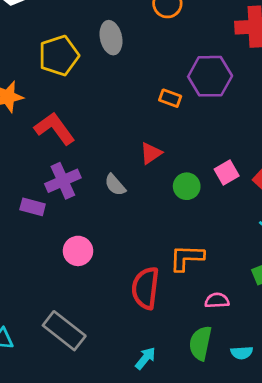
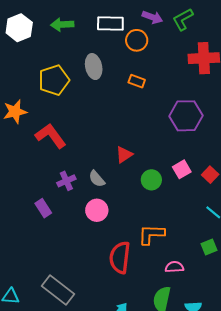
purple hexagon: (210, 76) -> (186, 116), moved
orange rectangle: (170, 98) -> (137, 81), moved
purple cross: (63, 181) -> (66, 181), moved, size x0.7
purple rectangle: (33, 207) -> (43, 208), moved, turned 42
pink circle: (78, 251) -> (97, 210), moved

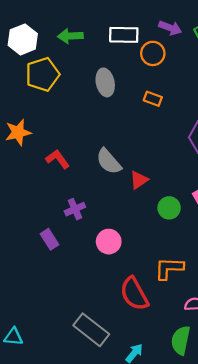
yellow pentagon: (54, 80) -> (42, 74), moved
red L-shape: (51, 136) -> (58, 159), size x0.7
gray semicircle: (97, 179) -> (109, 161), moved, size x1.4
red semicircle: (120, 257) -> (134, 294), turned -36
gray rectangle: (58, 290) -> (91, 330), moved

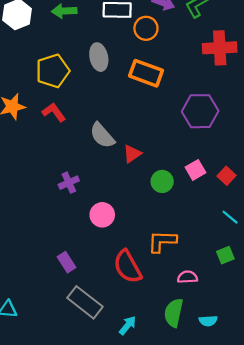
yellow pentagon: (42, 74) -> (53, 71), moved
orange rectangle: (153, 99) -> (146, 73), size x1.8
red L-shape: (58, 159) -> (54, 112), moved
purple rectangle: (49, 239) -> (67, 262), moved

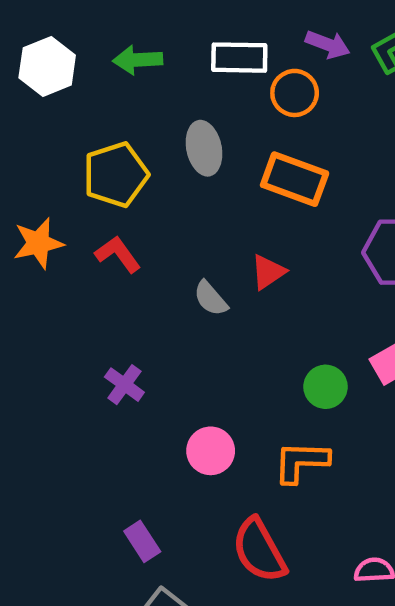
gray semicircle: (102, 135) -> (211, 298), size x0.7
red triangle: (132, 154) -> (268, 272), moved
purple cross: (69, 183) -> (124, 385), moved, turned -30
orange L-shape: (162, 241) -> (301, 462), moved

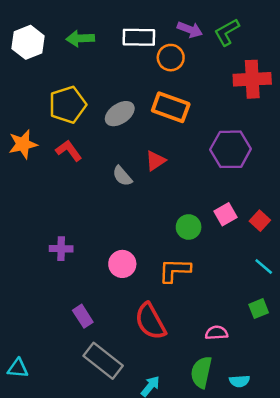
gray ellipse: (204, 148) -> (120, 114), moved, turned 68
purple cross: (124, 385) -> (61, 249), moved, turned -35

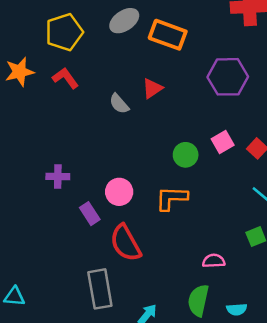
gray ellipse: (120, 114) -> (124, 21), moved
purple rectangle: (83, 316) -> (90, 214), moved
red semicircle: (150, 321) -> (126, 243), moved
gray rectangle: (103, 361) -> (100, 289), turned 42

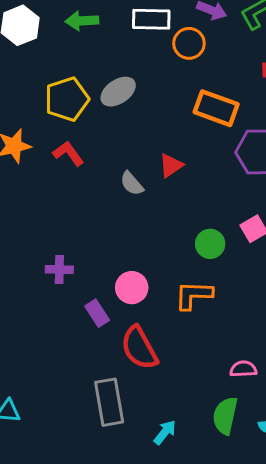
gray ellipse: (124, 21) -> (118, 92), moved
orange rectangle: (168, 35) -> (216, 108), moved

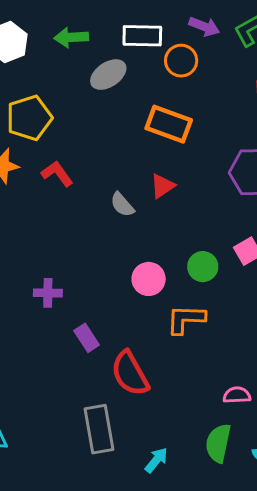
gray ellipse: (118, 92) -> (108, 75), moved
yellow pentagon: (67, 99) -> (29, 118), moved
orange rectangle: (216, 108) -> (169, 124), moved
pink circle: (132, 288) -> (149, 279), moved

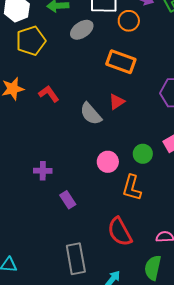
yellow pentagon: (29, 118) -> (31, 41), moved
gray semicircle: (122, 205) -> (91, 114), size x1.4
orange L-shape: (186, 319) -> (132, 188), turned -76
red semicircle: (130, 373) -> (120, 232), moved

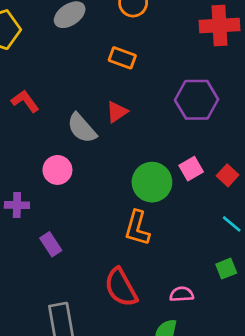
orange rectangle: (121, 62) -> (122, 58), size x0.7
green circle: (143, 154) -> (152, 182), size x1.5
pink circle: (108, 162) -> (57, 170), moved

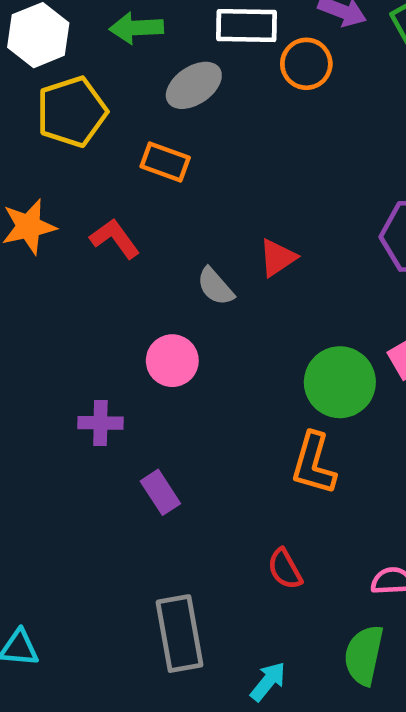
orange rectangle: (122, 58) -> (165, 162), moved
gray semicircle: (82, 128) -> (215, 286), size x0.7
red semicircle: (121, 287) -> (285, 569), size x0.6

